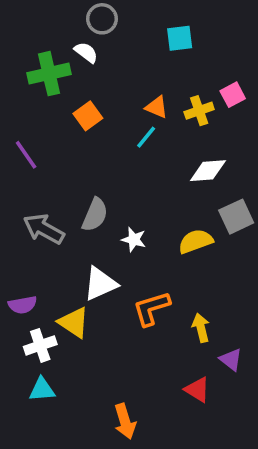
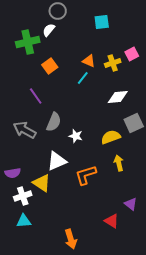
white semicircle: (86, 52) -> (49, 30), turned -88
purple line: (26, 155) -> (36, 96), moved
yellow arrow: (201, 328) -> (119, 163), moved

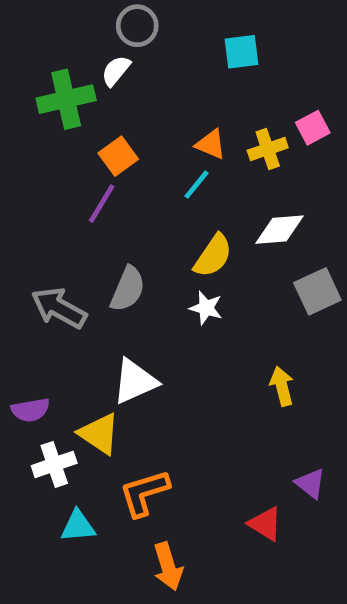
purple line: (36, 96) -> (102, 204), moved, turned 66
white star: (76, 136) -> (206, 308), moved
yellow semicircle: (111, 137) -> (213, 256), moved, turned 144
orange L-shape: (86, 175) -> (144, 493), moved
cyan triangle: (24, 221) -> (78, 526), moved

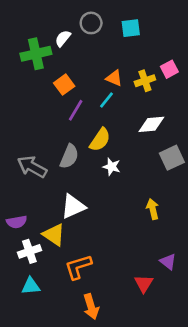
gray circle: (137, 26) -> (91, 23), moved
purple line: (102, 204) -> (76, 110), moved
yellow semicircle: (213, 256) -> (100, 140), moved
red triangle: (265, 524) -> (144, 283), turned 30
cyan triangle: (78, 526) -> (31, 286), moved

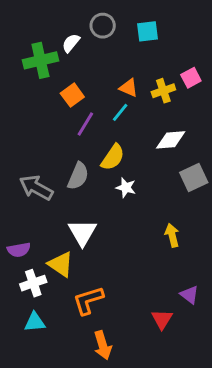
white triangle: (73, 206) -> (82, 232), turned -36

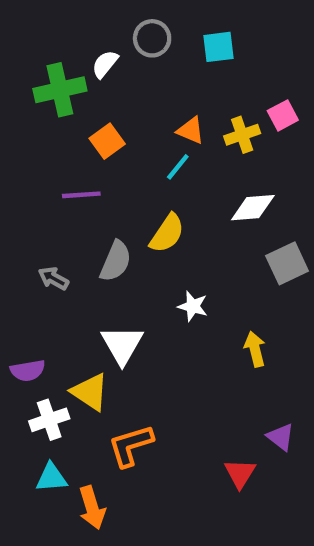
purple line: (85, 124) -> (81, 195), moved, turned 55
gray arrow: (36, 188) -> (53, 278), size x0.6
white star: (126, 188) -> (193, 306), moved
orange arrow: (103, 345) -> (92, 508), moved

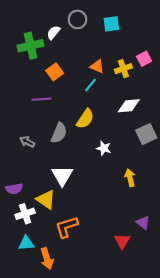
white star: (193, 306) -> (104, 148), moved

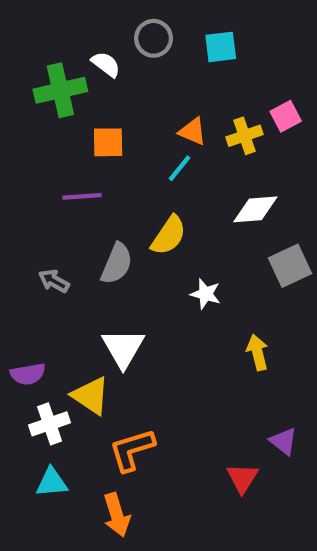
white semicircle: (53, 33) -> (106, 64), turned 88
orange square: (55, 72) -> (108, 142), turned 35
orange arrow: (47, 259) -> (117, 515), moved

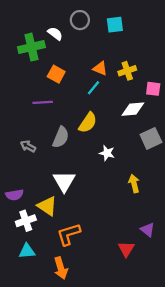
pink square: (286, 116) -> (153, 89), moved, turned 35
orange square: (108, 142) -> (56, 74), turned 30

